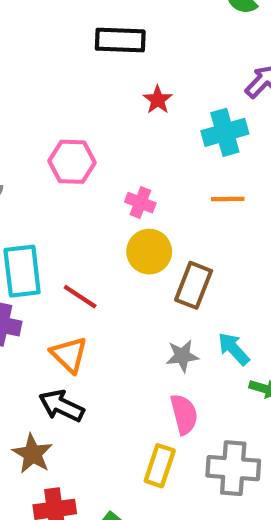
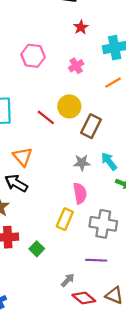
orange line: (228, 199) -> (113, 83), turned -35
pink cross: (140, 203) -> (76, 66), moved, turned 32
red line: (80, 297) -> (46, 117), moved

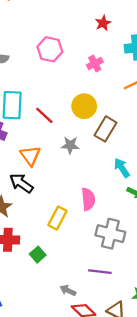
red line: (46, 117) -> (44, 115), moved
gray star: (82, 163) -> (70, 145), moved
yellow rectangle: (65, 219) -> (57, 218), moved
gray arrow: (68, 280) -> (68, 290), turned -112

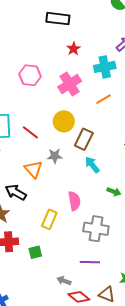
pink cross: (95, 64) -> (70, 84), size x1.6
orange triangle: (30, 156) -> (33, 169), moved
cyan arrow: (122, 168) -> (92, 165), moved
green square: (38, 255) -> (35, 252), turned 32

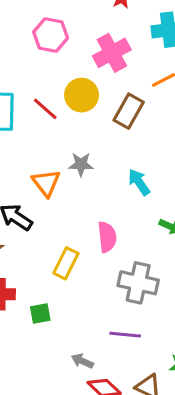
yellow circle: (64, 121) -> (82, 95), moved
red line: (30, 132) -> (45, 109), moved
brown rectangle: (84, 139) -> (129, 111), moved

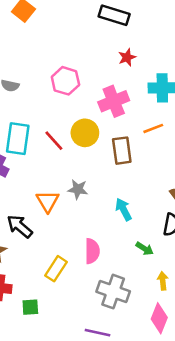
brown rectangle: (129, 111) -> (122, 151), turned -44

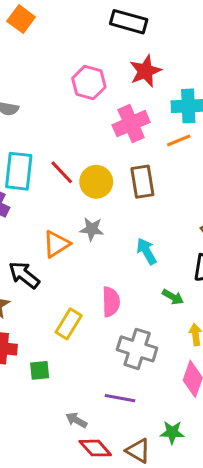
red star: (127, 57) -> (145, 71), size x1.5
pink hexagon: (65, 81) -> (89, 83), moved
orange line: (153, 128) -> (179, 140), moved
yellow circle: (85, 133) -> (96, 182), moved
orange triangle: (48, 201) -> (56, 244), turned 30

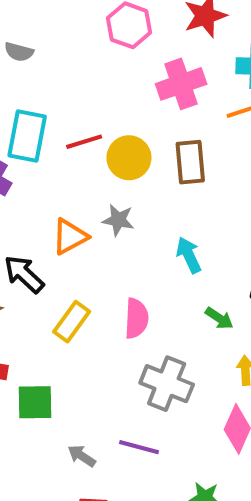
red line: (62, 172) -> (84, 142), turned -68
yellow rectangle: (69, 324) -> (72, 322), moved
green square: (40, 370) -> (35, 402), size x1.4
gray arrow: (76, 420) -> (82, 456), moved

